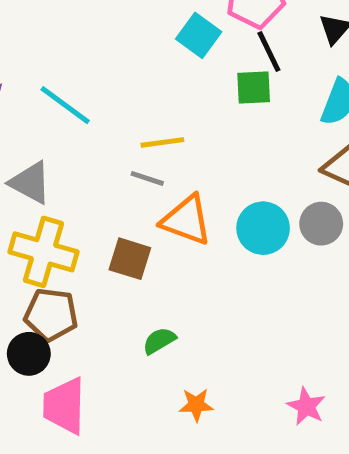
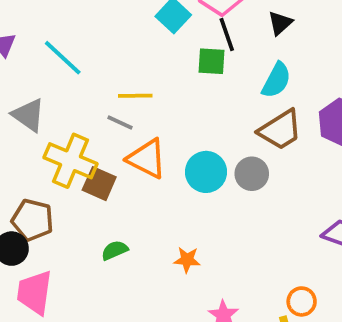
yellow cross: (44, 252) -> (71, 161), moved
orange star: (196, 405) -> (187, 260), moved

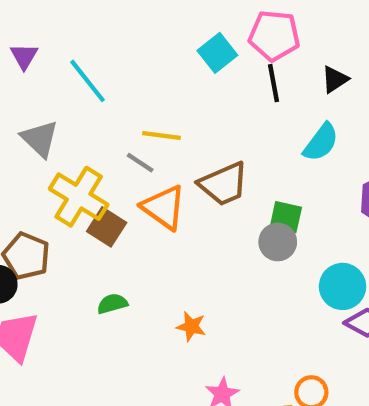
green square: (212, 61) -> (286, 217), moved
brown trapezoid: (280, 130) -> (224, 184), moved
cyan circle: (206, 172) -> (343, 286), moved

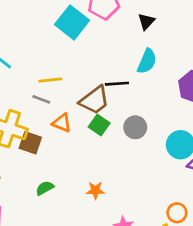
cyan square: (217, 53) -> (72, 22), size x1.4
black line: (274, 83) -> (117, 84), moved, turned -70
orange triangle: (164, 207) -> (62, 123), size x0.7
green square: (286, 217) -> (99, 125), moved, turned 36

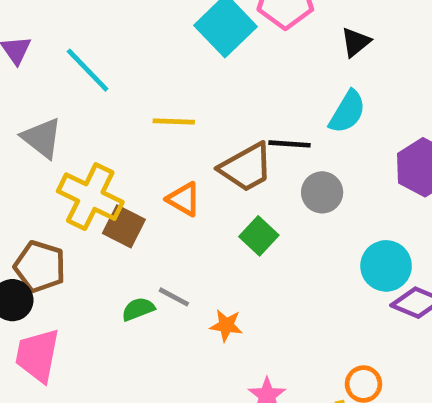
gray line: (41, 99) -> (174, 297), moved
green square: (99, 125) -> (259, 236), moved
gray circle: (135, 127) -> (322, 192), moved

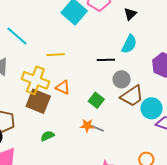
brown trapezoid: (246, 167) -> (132, 96), moved
yellow cross: (90, 197) -> (35, 80), moved
brown square: (124, 226) -> (38, 101), size x1.4
gray line: (174, 297) -> (97, 128), moved
orange star: (226, 325) -> (87, 126), moved

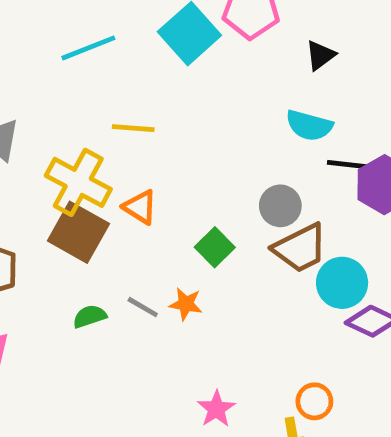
cyan line: (17, 36) -> (88, 48), moved, turned -70
cyan semicircle: (129, 44) -> (309, 125), turned 72
black line: (106, 60) -> (348, 165), moved
gray line: (97, 128) -> (143, 307), moved

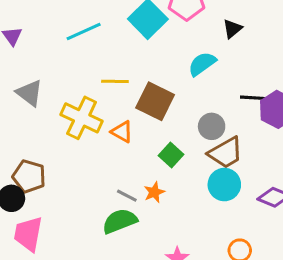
cyan semicircle: (309, 125) -> (202, 64), moved, turned 132
brown square: (78, 232) -> (155, 101), moved
cyan circle: (342, 283) -> (224, 185), moved
orange star: (186, 304) -> (154, 192), turned -30
green semicircle: (90, 316) -> (120, 221), moved, size x1.6

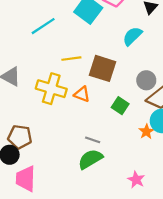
orange star: (154, 192) -> (146, 132), moved

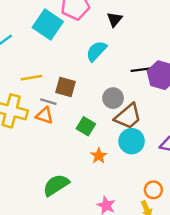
brown square: (103, 68) -> (66, 87), size x0.7
orange star: (146, 132) -> (99, 156), moved
gray line: (93, 140) -> (48, 102), moved

